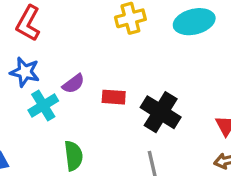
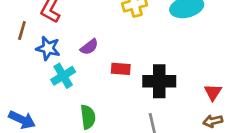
purple semicircle: (73, 84) -> (89, 47), moved
black cross: (161, 112) -> (159, 81), turned -32

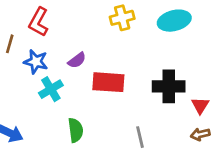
red rectangle: (121, 69) -> (108, 82), size x1.6
black cross: (159, 81) -> (169, 86), moved

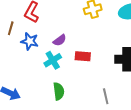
red rectangle: (108, 82) -> (83, 56), size x0.7
cyan cross: (51, 89) -> (53, 60), moved

